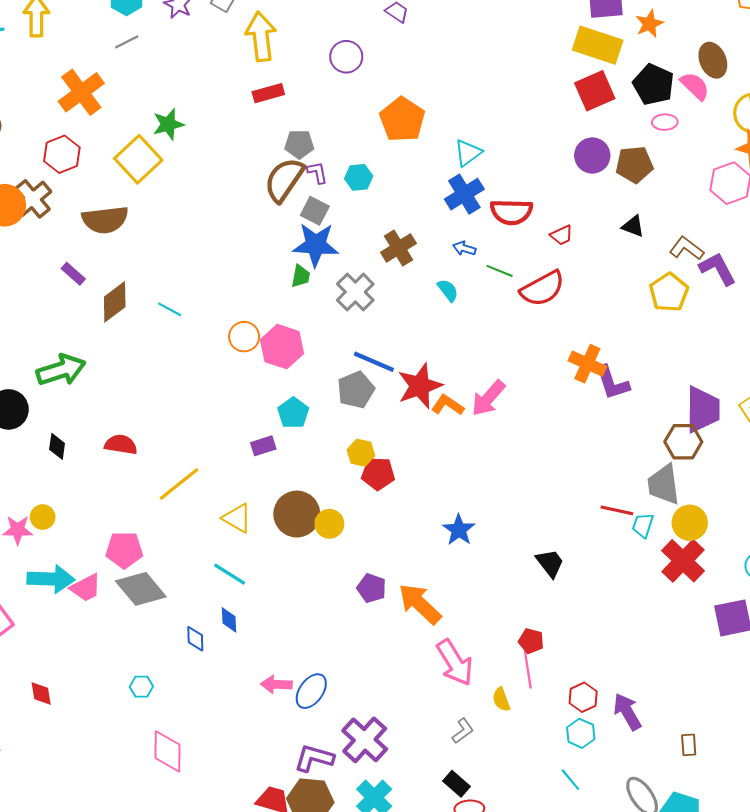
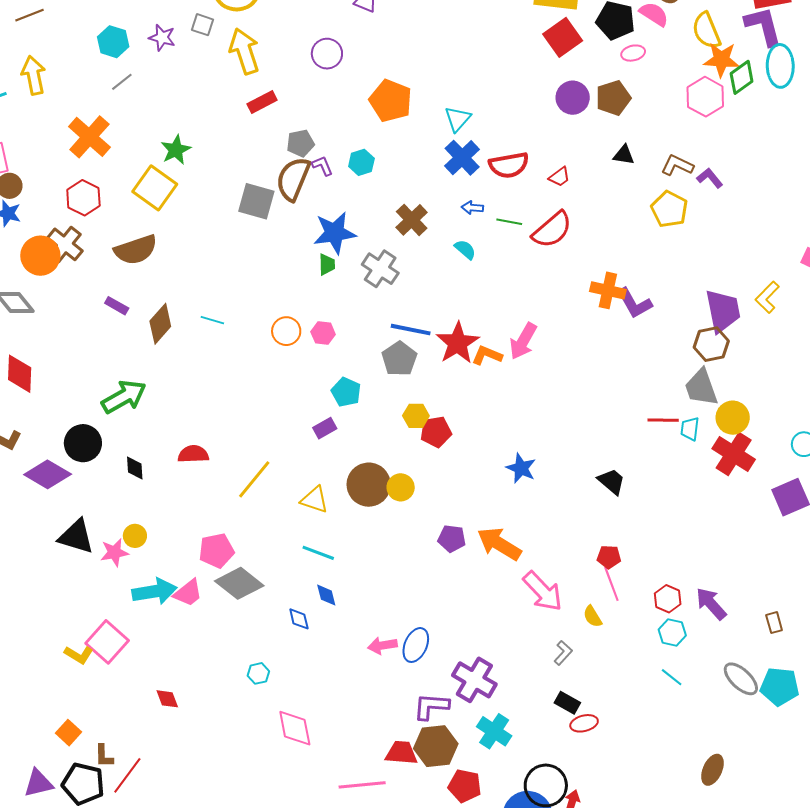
gray square: (315, 211) -> (256, 201), moved, size x1.4
purple L-shape: (718, 269) -> (710, 178), size x0.7
pink hexagon: (282, 347) -> (323, 333), size x0.6

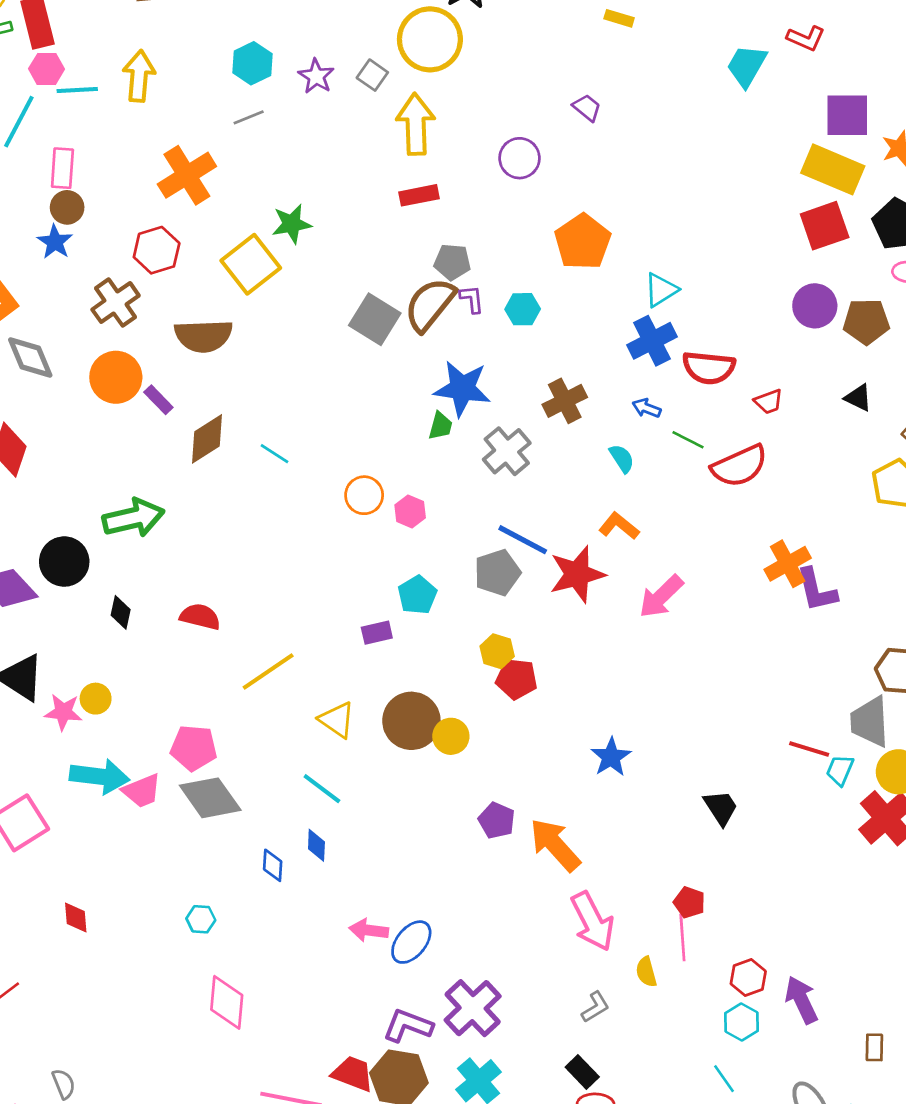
orange circle: (40, 256) -> (116, 377), moved
orange cross: (608, 290) -> (788, 564), turned 32
orange L-shape: (487, 355) -> (619, 526), moved

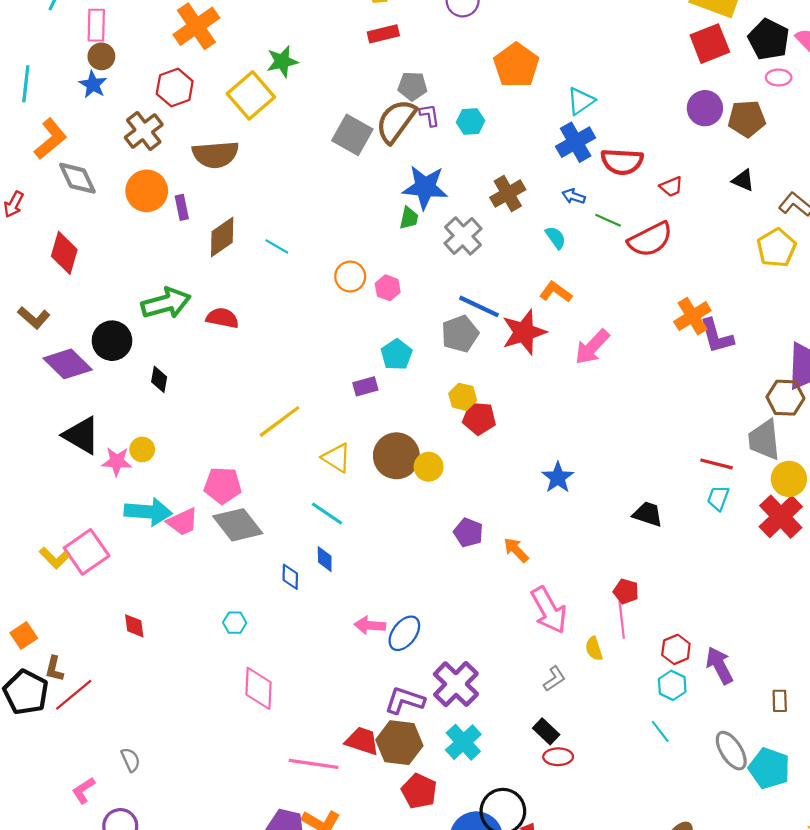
purple rectangle: (158, 400) -> (182, 207), turned 35
red semicircle: (200, 617) -> (222, 318), moved
cyan trapezoid: (840, 770) -> (718, 498), moved
black trapezoid: (721, 808) -> (648, 514), turned -36
orange arrow: (555, 845) -> (516, 550), size x0.6

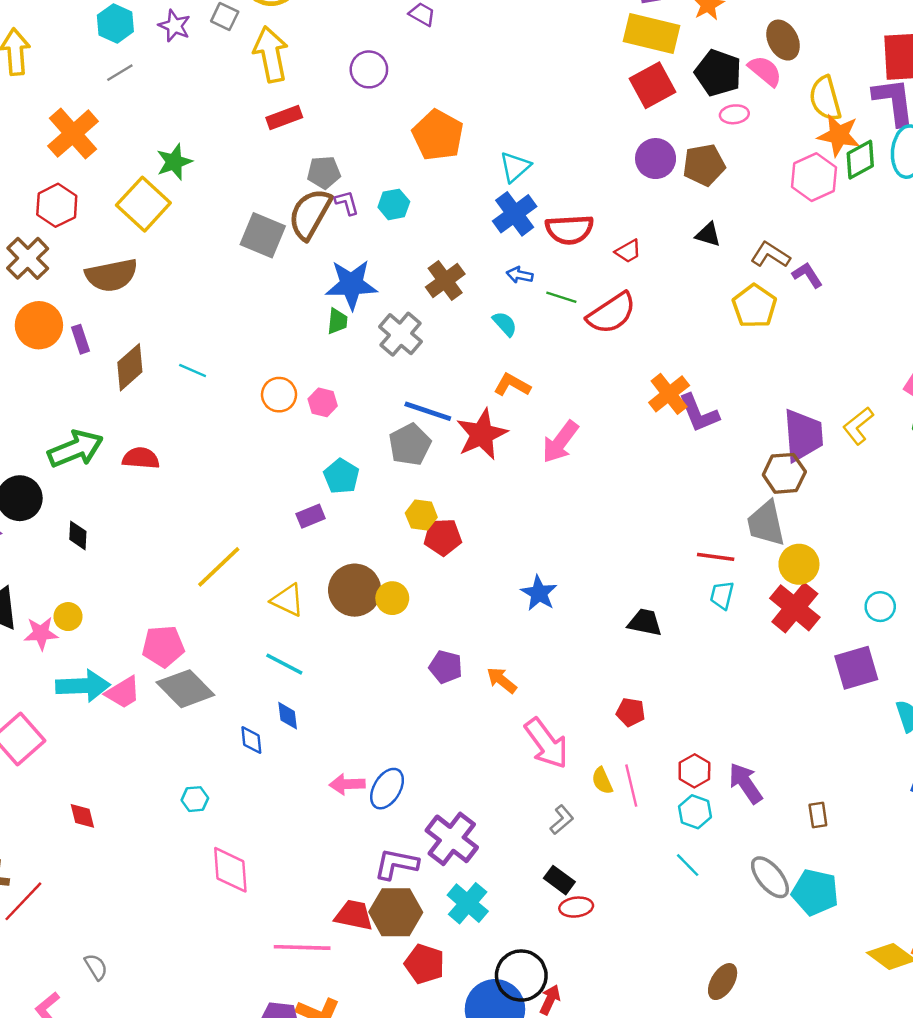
pink line: (622, 620) -> (631, 786), moved

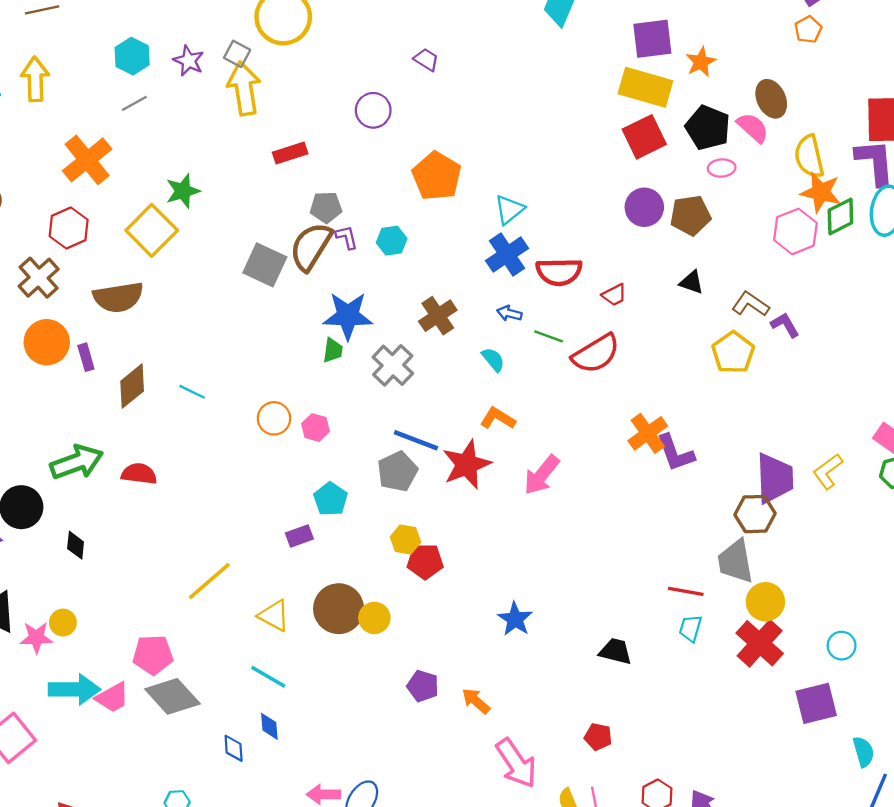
yellow arrow: (271, 54) -> (244, 88), moved

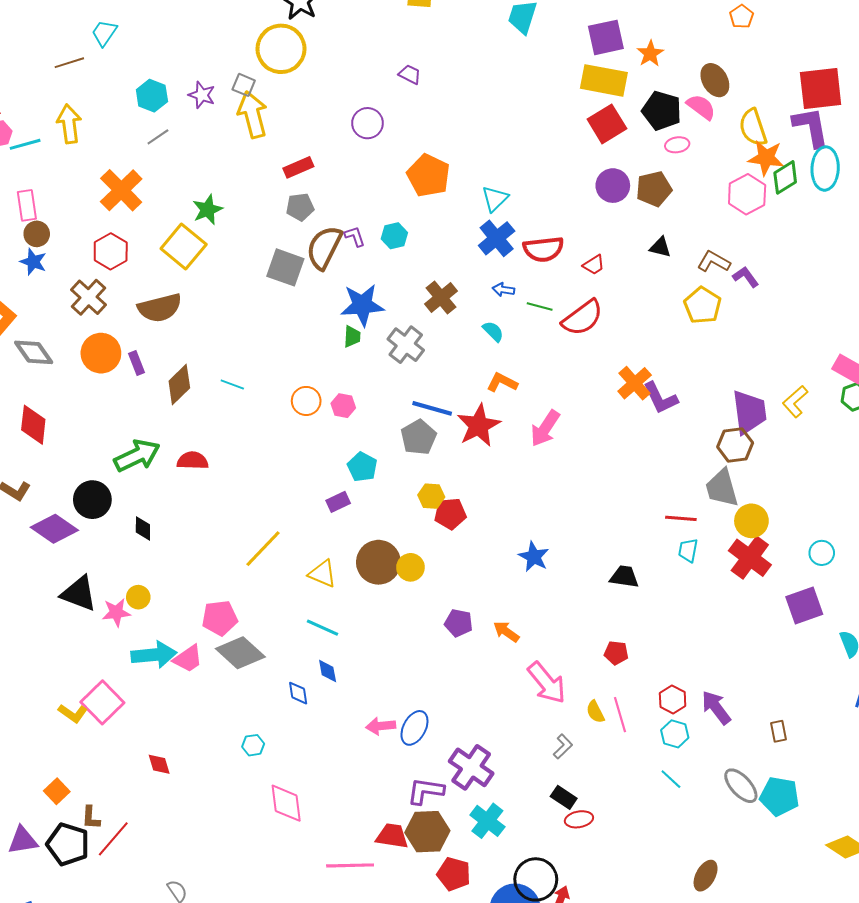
gray pentagon: (326, 207) -> (300, 207), moved

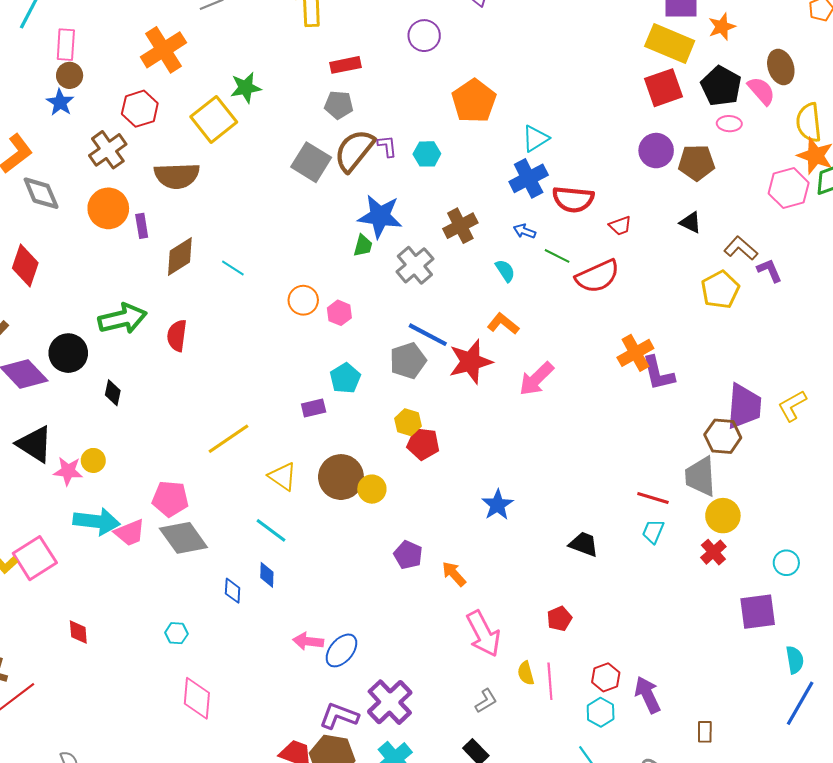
red semicircle: (193, 461) -> (177, 336), turned -96
red cross: (750, 558) -> (713, 552), size x0.6
red pentagon: (616, 653) -> (559, 619), turned 30

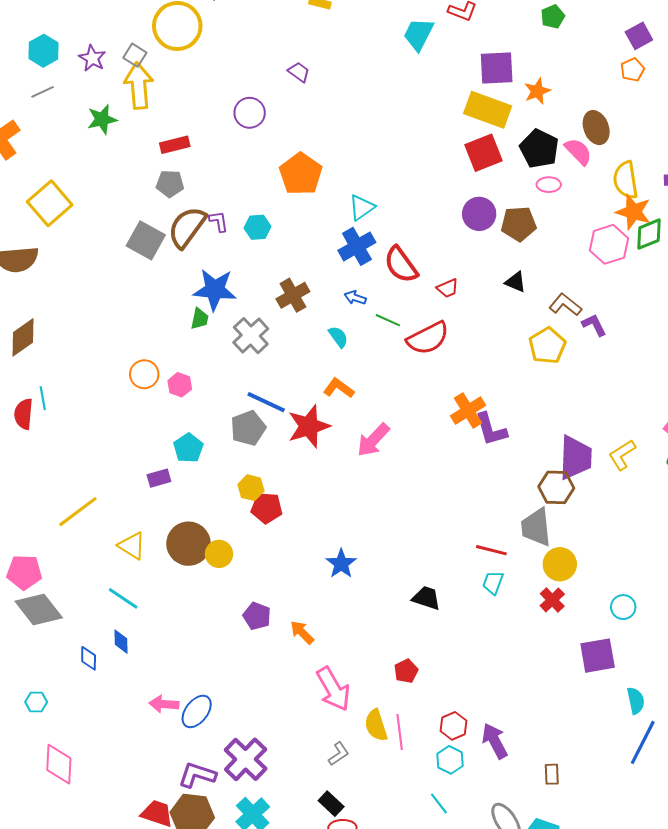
green star: (246, 88) -> (102, 119), moved
red semicircle: (573, 199) -> (401, 265), turned 51
cyan line: (233, 268) -> (43, 398), moved, turned 50
yellow semicircle: (526, 673) -> (376, 725), size x1.4

